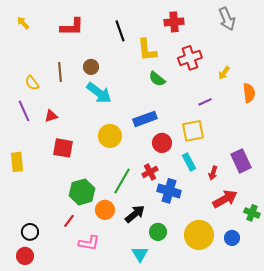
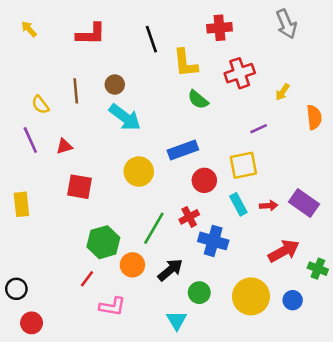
purple rectangle: (241, 161) -> (304, 203), turned -30
red arrow: (213, 173) -> (269, 206), moved, turned -112
black circle: (30, 232) -> (16, 289), moved

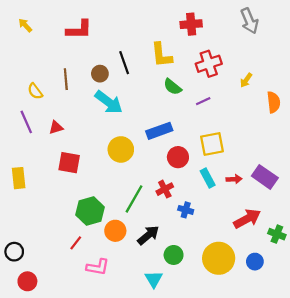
black line: (151, 39) -> (124, 63), moved
purple line: (259, 129) -> (203, 101), moved
blue cross: (213, 241) -> (186, 210), size x0.6

